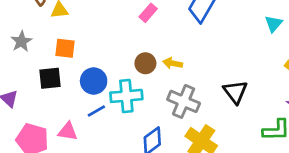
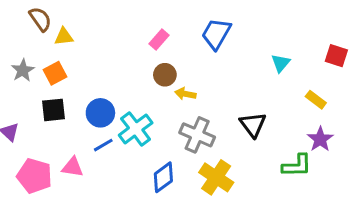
cyan triangle: (274, 24) -> (281, 63), moved
orange square: (65, 48) -> (55, 73), moved, turned -35
brown circle: (145, 63) -> (165, 75), moved
cyan cross: (126, 96) -> (136, 129), turned -32

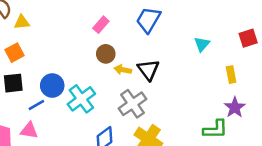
red square: (336, 56) -> (248, 38), turned -36
yellow rectangle: (316, 100) -> (231, 75), turned 42
black triangle: (253, 125) -> (148, 70), moved
gray cross: (197, 135) -> (133, 104), turned 32
blue line: (103, 145) -> (36, 105), moved

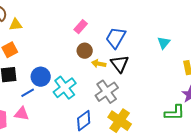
blue trapezoid: (148, 20) -> (116, 38), moved

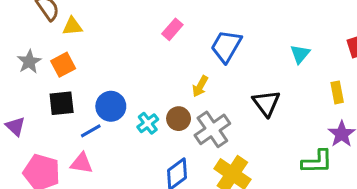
brown circle: (85, 51) -> (179, 119), moved
yellow arrow: (99, 64) -> (200, 86), turned -72
black triangle: (120, 64) -> (266, 103), moved
cyan cross: (65, 88) -> (148, 123), size x0.6

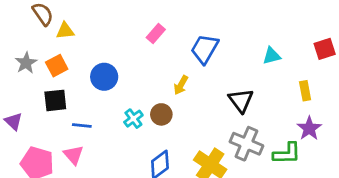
cyan triangle: (300, 54) -> (272, 56), turned 36
blue circle: (111, 106) -> (104, 77), moved
gray cross: (212, 129) -> (246, 144), moved, turned -32
blue line: (91, 131) -> (82, 126), turned 36
pink triangle: (82, 163) -> (73, 155), turned 40

